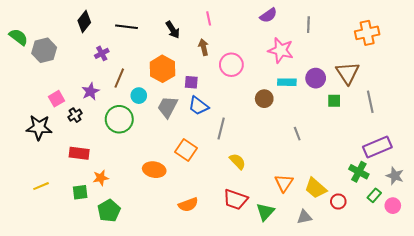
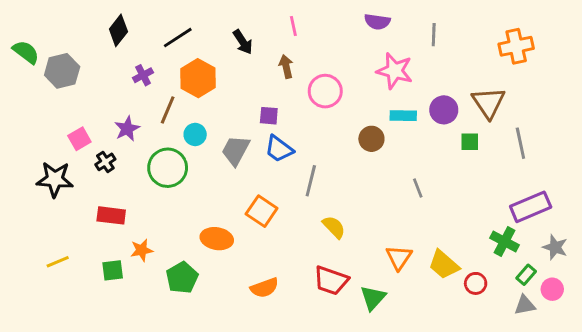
purple semicircle: (268, 15) -> (377, 22), turned 42
black line: (126, 27) -> (178, 38), turned -40
orange hexagon: (162, 69) -> (198, 78), moved
green pentagon: (109, 211) -> (182, 278), moved
gray triangle: (304, 217) -> (525, 305), moved

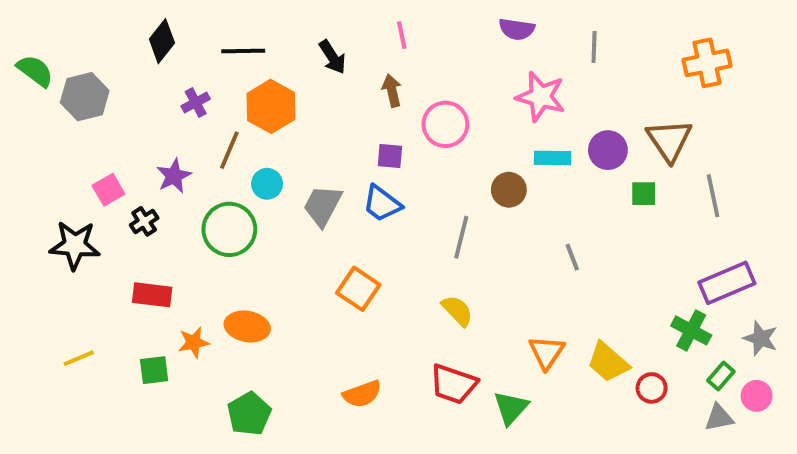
black line: (178, 38) -> (243, 51), turned 32
purple square: (269, 116) -> (390, 156), moved
gray line: (311, 181) -> (461, 237), moved
orange ellipse: (217, 239) -> (247, 327), moved
green pentagon: (182, 278) -> (249, 414), moved

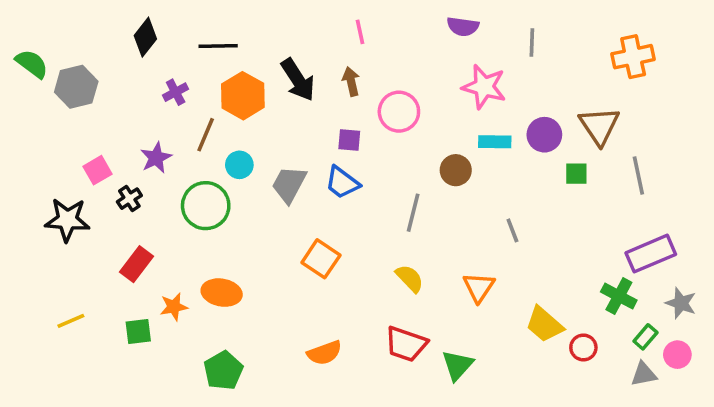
black arrow: (332, 57) -> (298, 80), moved, size x1.4
red rectangle: (152, 295) -> (136, 264), turned -60
orange triangle: (546, 352) -> (479, 287), moved

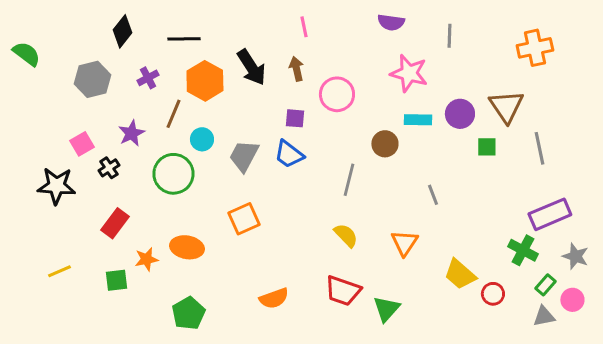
gray hexagon: (76, 87) -> (93, 79), moved
orange square: (321, 259) -> (244, 219), moved, turned 32

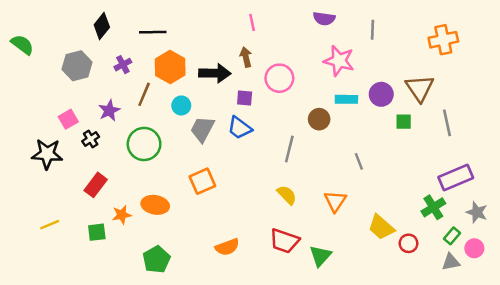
black arrow: (251, 67) -> (215, 73), moved, turned -56
cyan circle: (202, 139) -> (181, 105), moved
green cross: (523, 250) -> (433, 207), turned 30

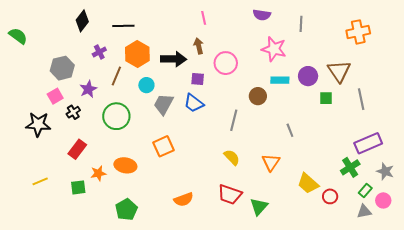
gray hexagon: (77, 66) -> (62, 68), moved

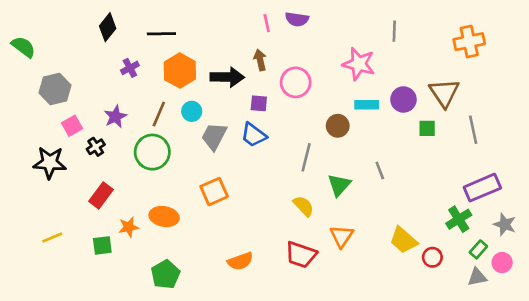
purple semicircle: (262, 15) -> (297, 19), moved
gray hexagon: (62, 68) -> (55, 89), moved
brown line: (116, 76) -> (159, 114), moved
orange triangle: (271, 162) -> (342, 236), moved
green triangle: (259, 207) -> (339, 185), moved

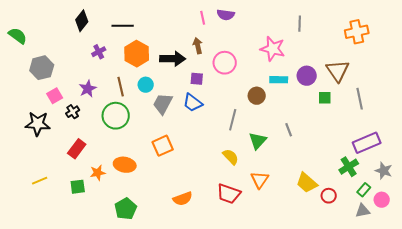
brown line: (159, 114) -> (121, 87), turned -36

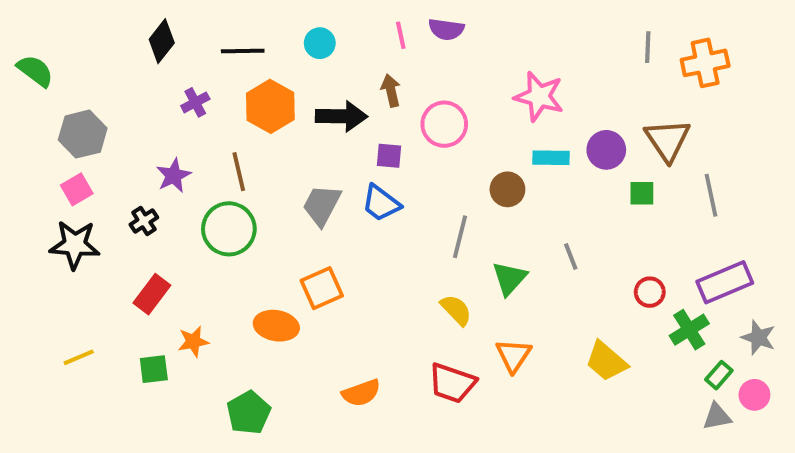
gray line: (300, 24) -> (648, 47), moved
cyan circle: (146, 85) -> (320, 43), moved
pink square: (55, 96) -> (77, 189), moved
orange ellipse: (125, 165) -> (276, 326), moved
red circle: (329, 196) -> (650, 292), moved

